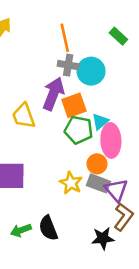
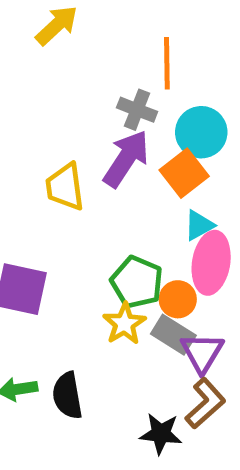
gray cross: (68, 65) -> (137, 110), moved
orange square: (74, 105) -> (184, 173), moved, turned -30
green pentagon: (79, 130) -> (137, 282), moved

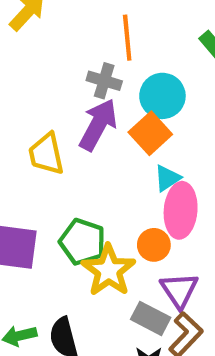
green pentagon: (137, 282) -> (82, 242), moved
yellow star: (124, 324) -> (109, 270), size x1.4
gray rectangle: (173, 335) -> (151, 318), moved

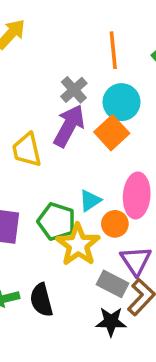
orange line: (127, 38) -> (113, 50), moved
gray cross: (104, 81) -> (74, 90), turned 32
cyan triangle: (167, 178) -> (90, 201), moved

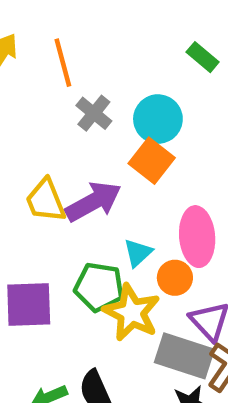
orange line: (113, 50) -> (63, 63), moved
purple arrow: (69, 126) -> (93, 202), moved, turned 42
gray rectangle: (112, 284) -> (184, 356), size x1.4

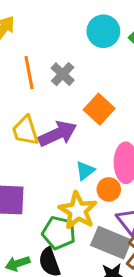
orange line: (63, 63) -> (29, 73), moved
cyan circle: (158, 119) -> (103, 31), moved
green pentagon: (99, 287) -> (59, 233), moved

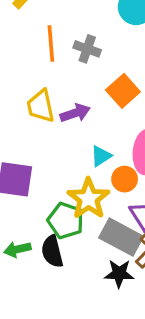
gray cross: (63, 74) -> (87, 49), turned -30
purple arrow: (58, 134) -> (75, 113), size x0.7

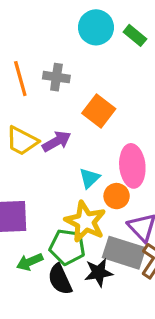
yellow trapezoid: (41, 106) -> (22, 141), turned -40
green arrow: (17, 249) -> (30, 262), moved
black star: (119, 273) -> (99, 273), moved

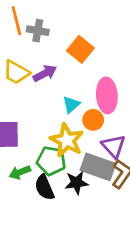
gray cross: (56, 77) -> (38, 31), moved

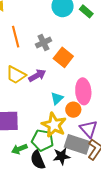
gray cross: (38, 31) -> (44, 43), moved, turned -35

